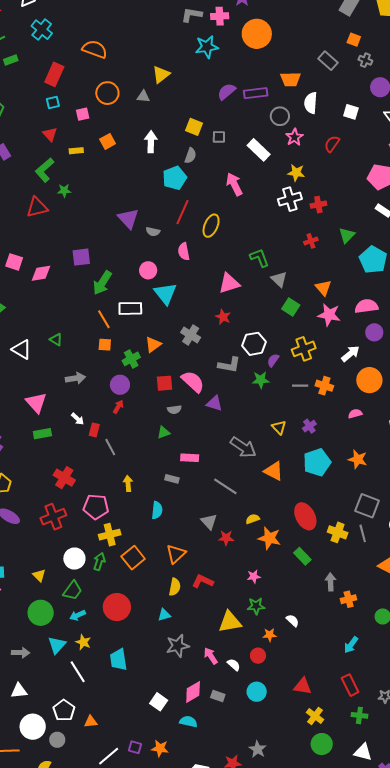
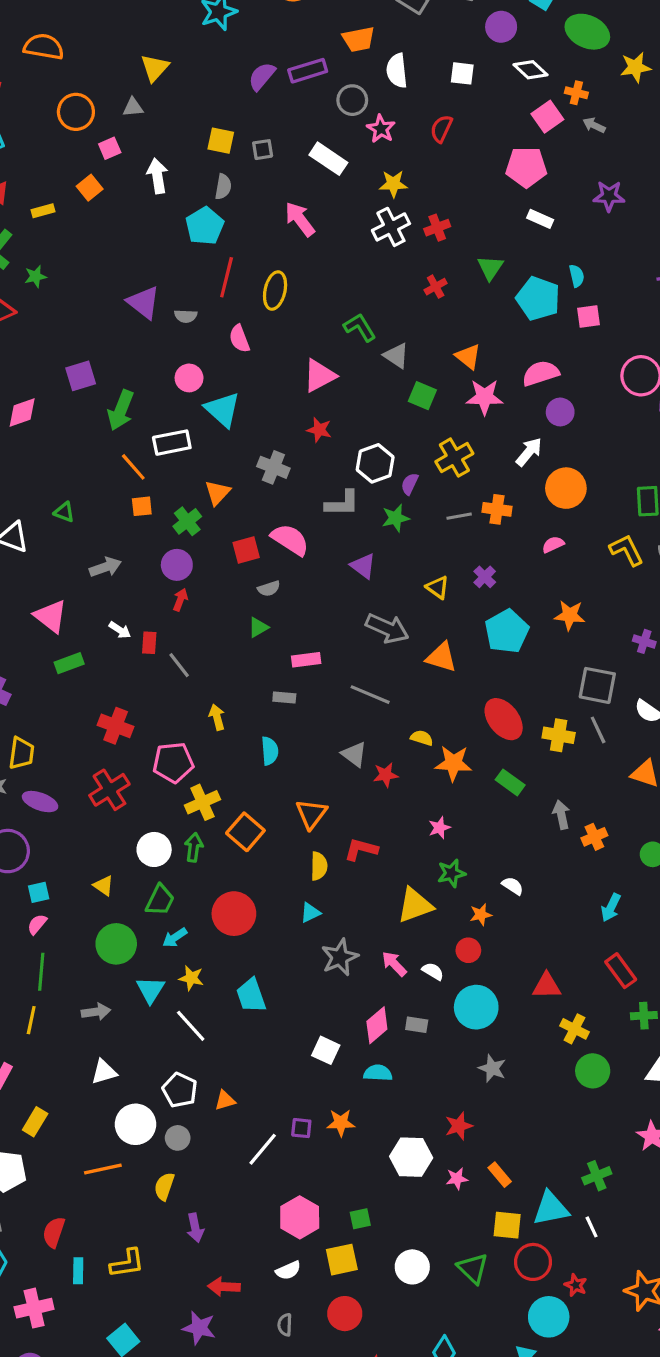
pink square: (83, 114) -> (110, 148), moved
purple triangle: (214, 403) -> (363, 566), moved, turned 30
yellow semicircle: (253, 519) -> (422, 738), turned 48
cyan circle: (257, 692) -> (476, 1007), size x1.4
gray star: (258, 749) -> (492, 1068), moved

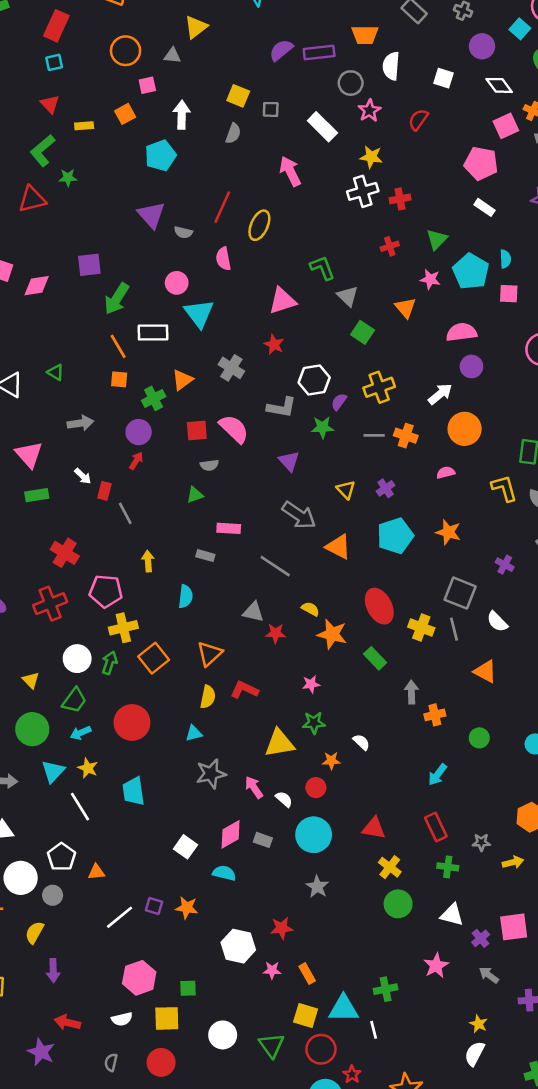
cyan pentagon: (205, 226) -> (160, 156), moved
pink star: (485, 397) -> (430, 279), moved, size x0.7
gray triangle: (354, 754) -> (253, 612), turned -35

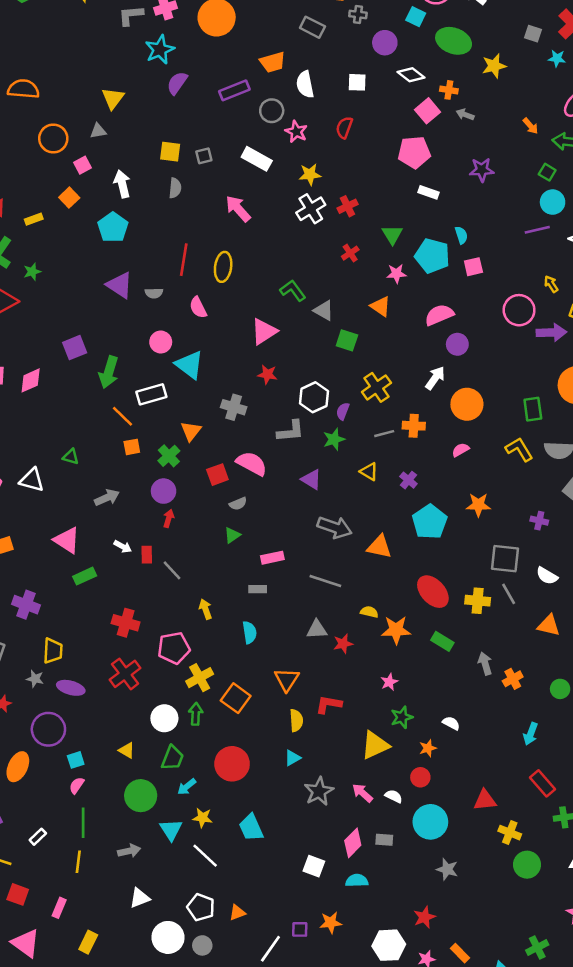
purple semicircle: (281, 50) -> (177, 83), moved
yellow triangle: (346, 490) -> (369, 471), moved

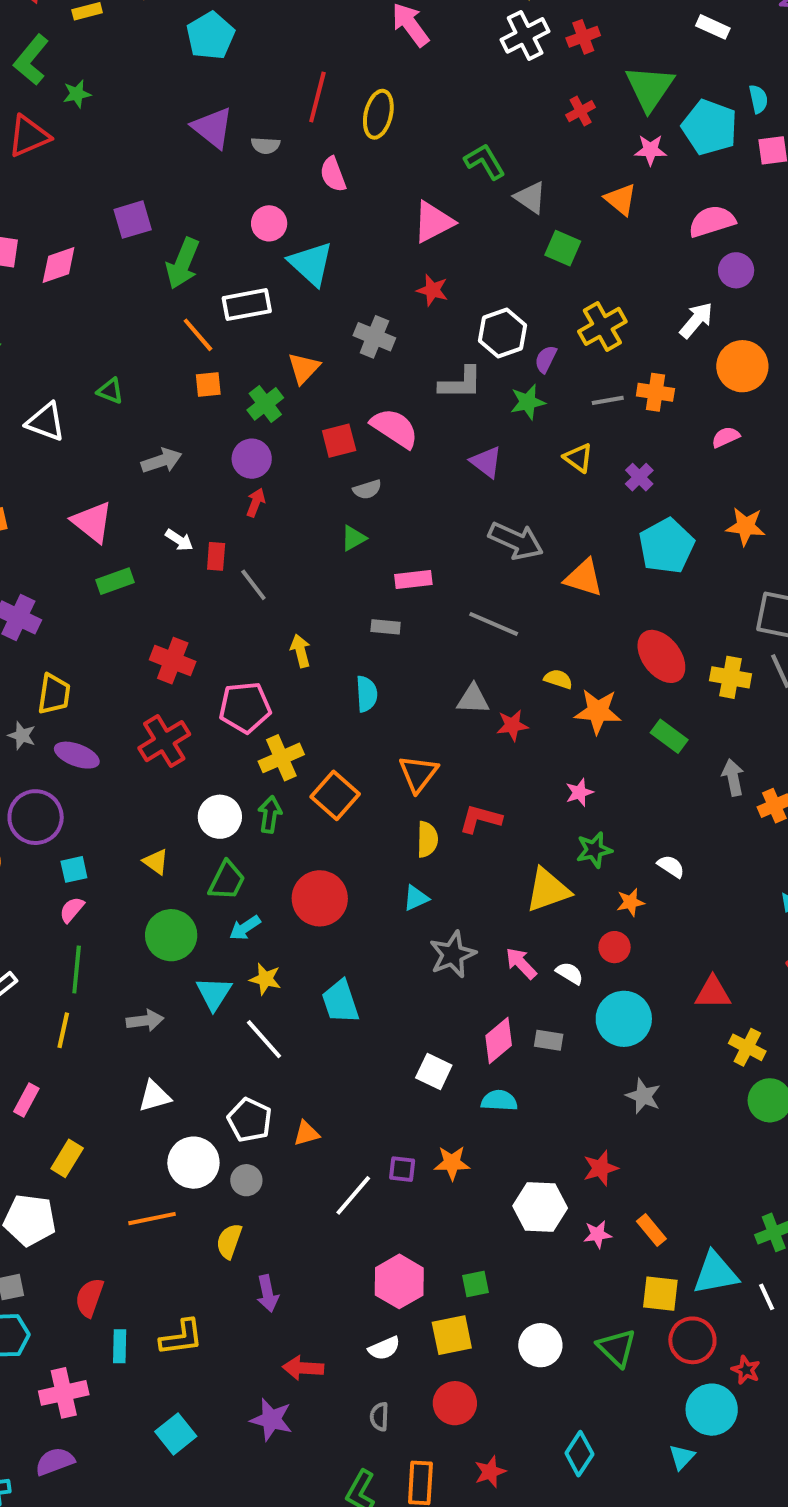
green triangle: (392, 234) -> (650, 88), size x1.5

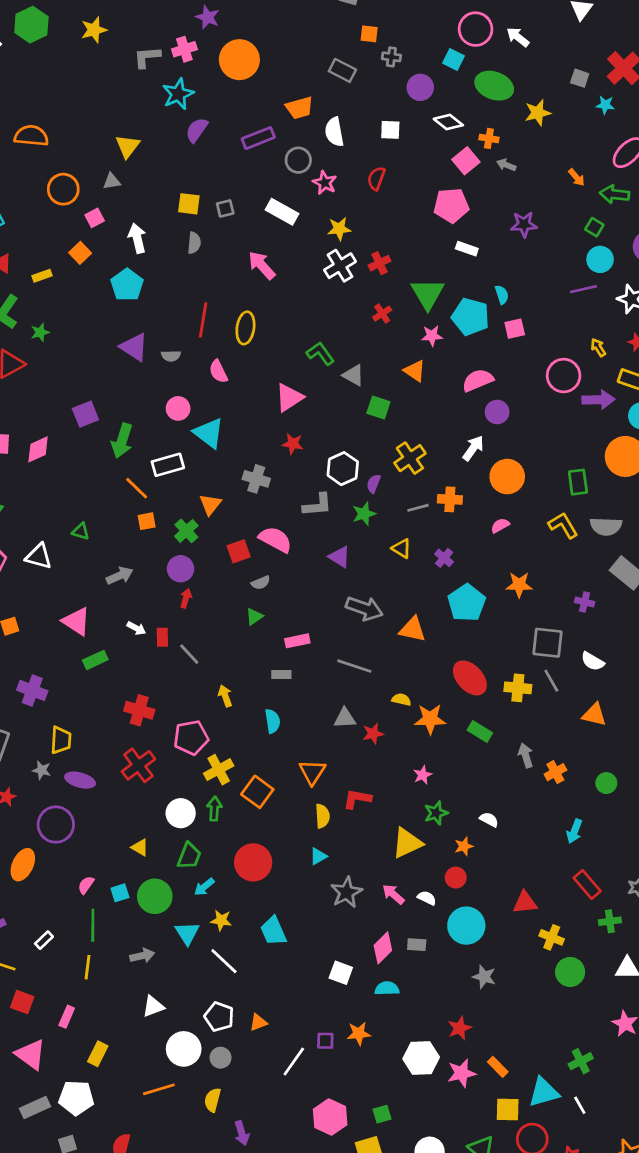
cyan square: (74, 869) -> (120, 893), moved
pink star: (597, 1234) -> (462, 1073), size x1.5

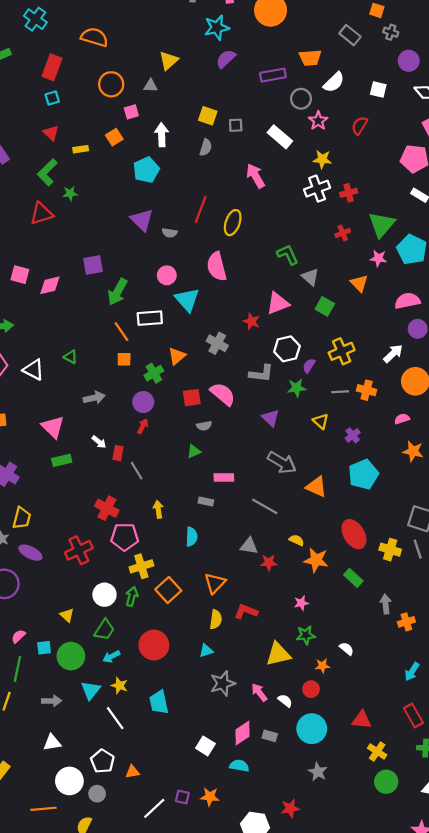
white semicircle: (334, 132) -> (334, 82), turned -135
pink semicircle: (218, 371) -> (217, 266), moved, size x1.5
pink triangle: (289, 398) -> (278, 303), moved
orange star: (519, 585) -> (413, 451), moved
red cross: (139, 710) -> (107, 508), moved

